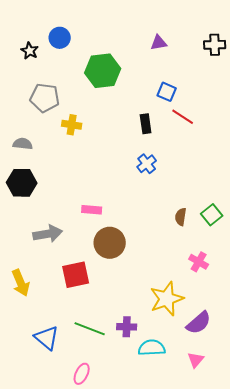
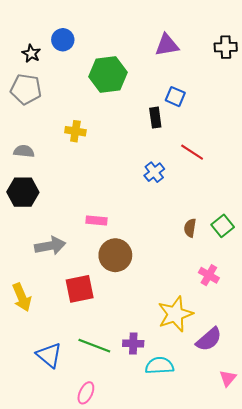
purple triangle: (159, 43) -> (167, 45), size x1.4
gray pentagon: (45, 98) -> (26, 89), moved
red line: (183, 117) -> (192, 152), moved
black rectangle: (146, 124) -> (155, 118), moved
pink triangle: (196, 360) -> (228, 378), moved

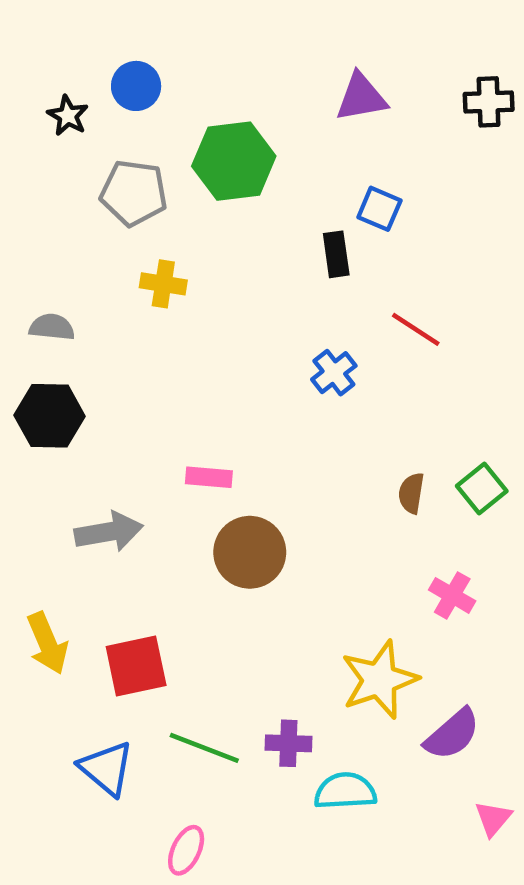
gray pentagon: (26, 89) -> (134, 193), moved
red square: (80, 289) -> (136, 666), moved

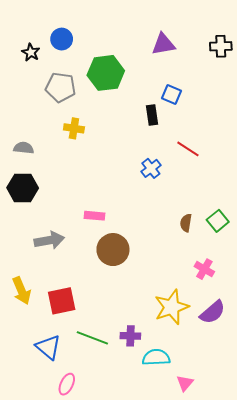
purple semicircle: (452, 734) -> (213, 312), moved
pink triangle: (493, 818) -> (185, 383), moved
pink ellipse: (186, 850) -> (67, 384), moved

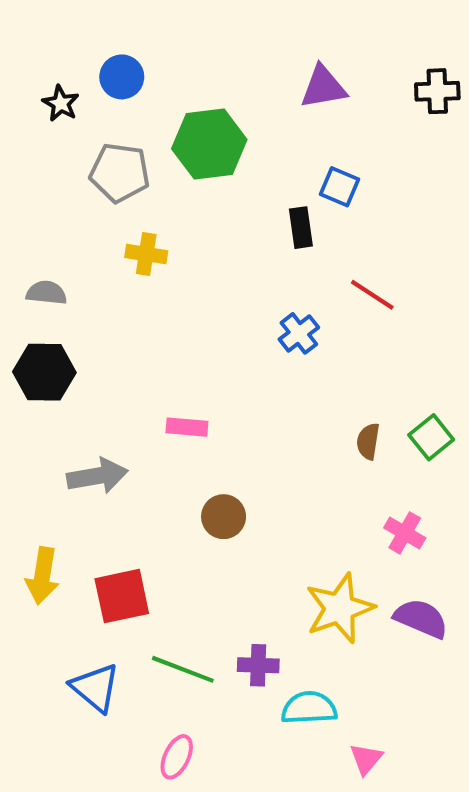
brown circle: (113, 250) -> (224, 517), moved, size x0.7
yellow arrow: (22, 291) -> (42, 576), turned 32
purple semicircle: (213, 312) -> (421, 618), turned -116
pink ellipse: (67, 384) -> (177, 757), moved

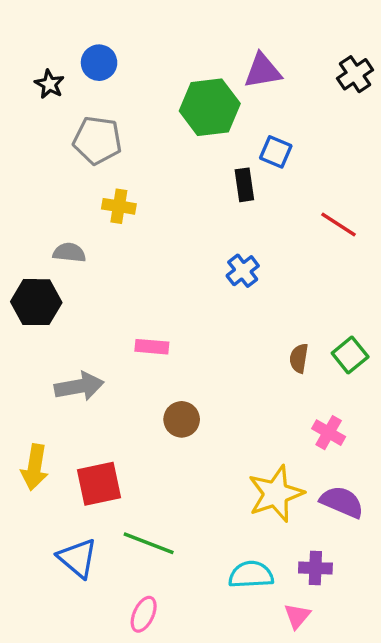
black cross: (437, 91) -> (355, 74), turned -32
green hexagon: (209, 144) -> (210, 107), moved
gray semicircle: (46, 293) -> (69, 253), moved
red line: (372, 295) -> (339, 224), moved
purple cross: (258, 665) -> (315, 568), moved

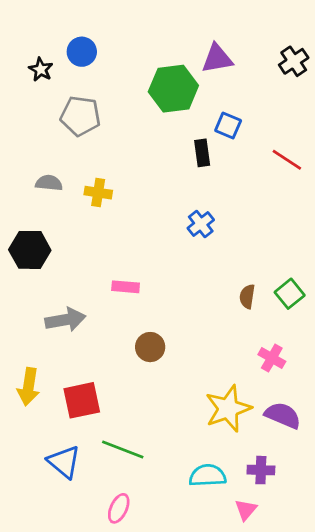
yellow cross: (119, 206) -> (98, 193), moved
red line: (339, 224) -> (287, 160), moved
gray semicircle: (69, 253) -> (49, 183), moved

